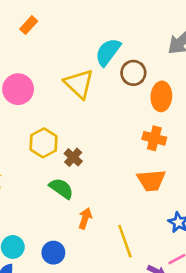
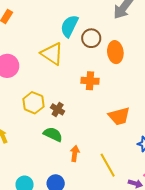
orange cross: (154, 138) -> (90, 81), moved

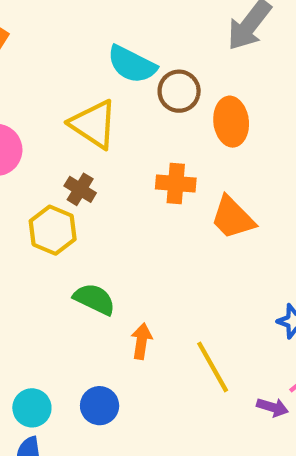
cyan semicircle: (69, 26) -> (132, 64), turned -90
brown cross: (58, 109) -> (80, 189), moved
orange trapezoid: (119, 116) -> (233, 218), moved, turned 60

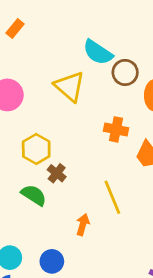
brown cross: (80, 189) -> (57, 173), moved
green semicircle: (94, 299) -> (34, 195), moved
yellow line: (213, 367) -> (112, 197), moved

